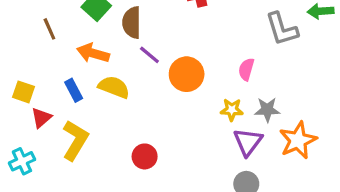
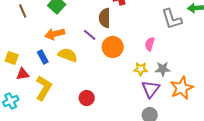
brown semicircle: (132, 23) -> (105, 18), moved
brown line: (49, 29) -> (23, 11), moved
orange arrow: (93, 53) -> (55, 34), turned -30
red triangle: (41, 118) -> (23, 74), turned 32

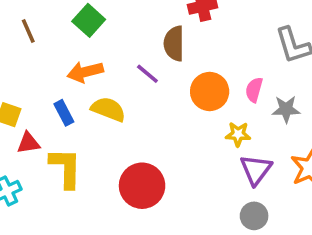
orange circle: (113, 47) -> (210, 91), moved
gray star: (163, 69) -> (286, 109), moved
yellow L-shape: (44, 88) -> (66, 168), turned -30
red circle: (87, 98) -> (142, 186), size x1.6

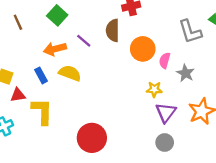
purple line: (147, 74) -> (84, 41), moved
orange circle: (210, 91) -> (143, 49), moved
gray star: (286, 109) -> (185, 73), turned 30
red circle: (142, 186) -> (92, 138), moved

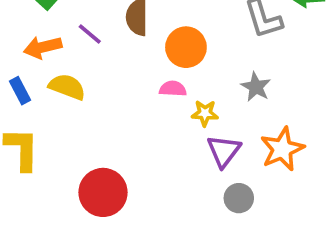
pink semicircle: (165, 60) -> (173, 89), moved, turned 77
gray circle: (165, 143) -> (239, 198), moved

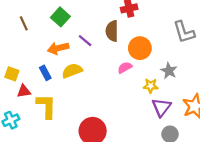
yellow semicircle: (67, 87) -> (72, 71), turned -42
gray star: (256, 87) -> (169, 71), moved
pink semicircle: (173, 89) -> (125, 68), moved, turned -32

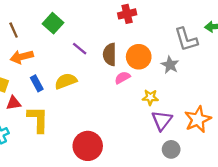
brown semicircle: (112, 31) -> (110, 54), moved
orange arrow: (58, 48) -> (22, 57), moved
gray star: (169, 71) -> (170, 65), moved

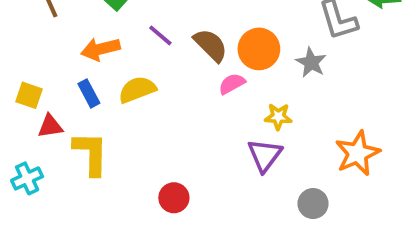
brown semicircle: (110, 54) -> (211, 45), turned 135
orange arrow: (22, 57) -> (100, 49), moved
purple triangle: (162, 120) -> (265, 155), moved
red circle: (88, 146) -> (174, 198), size x0.6

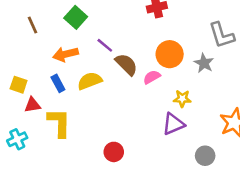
brown semicircle: (211, 45) -> (126, 64), moved
purple triangle: (265, 155) -> (173, 124), turned 30

